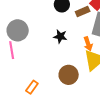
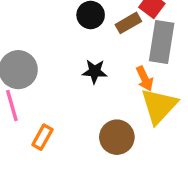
orange rectangle: (32, 87) -> (42, 137), moved

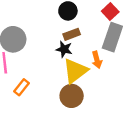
brown rectangle: (128, 23) -> (72, 34), moved
yellow triangle: (159, 106) -> (75, 71), moved

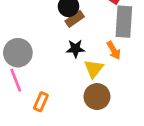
brown rectangle: (72, 34) -> (75, 19), moved
yellow triangle: (75, 71) -> (94, 69), size x0.7

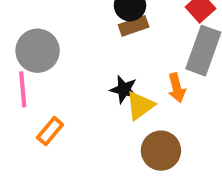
black star: (75, 49) -> (124, 89), moved
brown circle: (97, 97) -> (161, 151), moved

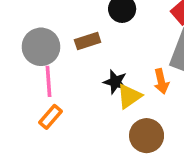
brown rectangle: (134, 26) -> (88, 41), moved
pink line: (23, 89) -> (48, 81), moved

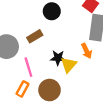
pink line: (48, 81) -> (28, 67), moved
brown circle: (147, 136) -> (50, 90), moved

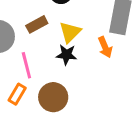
yellow triangle: (69, 65) -> (70, 32), moved

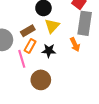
yellow triangle: (70, 32) -> (52, 26), moved
orange rectangle: (17, 94) -> (30, 46), moved

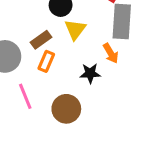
black star: (49, 51) -> (90, 73), moved
pink line: (22, 59) -> (25, 96), moved

